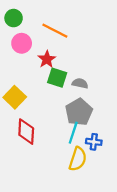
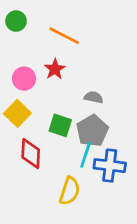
pink circle: (22, 43) -> (24, 79), moved
green square: (57, 78) -> (60, 125), moved
blue cross: (94, 142) -> (110, 166), size x1.6
yellow semicircle: (78, 159) -> (70, 191), moved

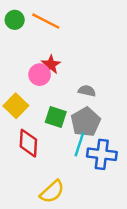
orange line: (64, 36) -> (46, 21), moved
pink circle: (24, 79) -> (40, 75), moved
yellow semicircle: (70, 191) -> (52, 192), moved, turned 30

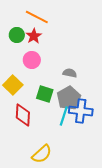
green circle: (15, 20) -> (17, 35), moved
red star: (51, 65) -> (34, 36), moved
blue cross: (102, 154) -> (81, 111), moved

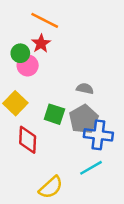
green circle: (17, 35) -> (20, 53), moved
pink circle: (32, 60) -> (28, 65), moved
cyan line: (64, 116) -> (91, 168), moved, turned 42

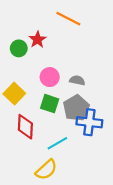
orange line: (45, 20) -> (68, 19), moved
pink circle: (28, 65) -> (50, 77), moved
cyan line: (91, 168) -> (57, 143), moved

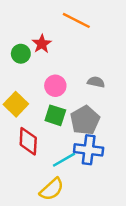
gray semicircle: (77, 80) -> (96, 82), moved
blue cross: (89, 122) -> (89, 150), moved

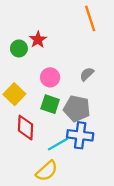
orange line: (76, 20) -> (90, 18), moved, turned 45
gray semicircle: (96, 82) -> (87, 74), turned -56
gray pentagon: (85, 120) -> (77, 109), turned -30

